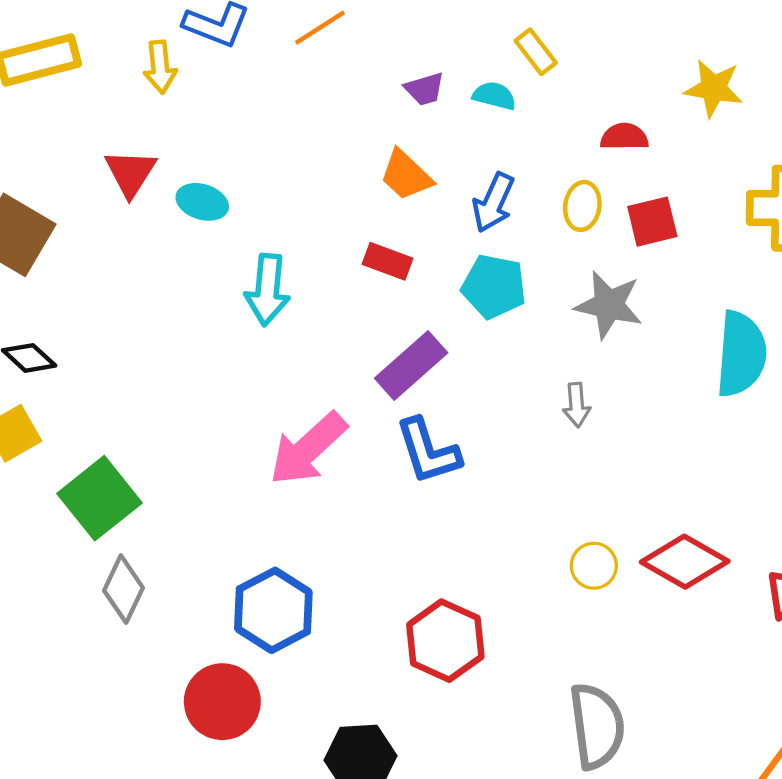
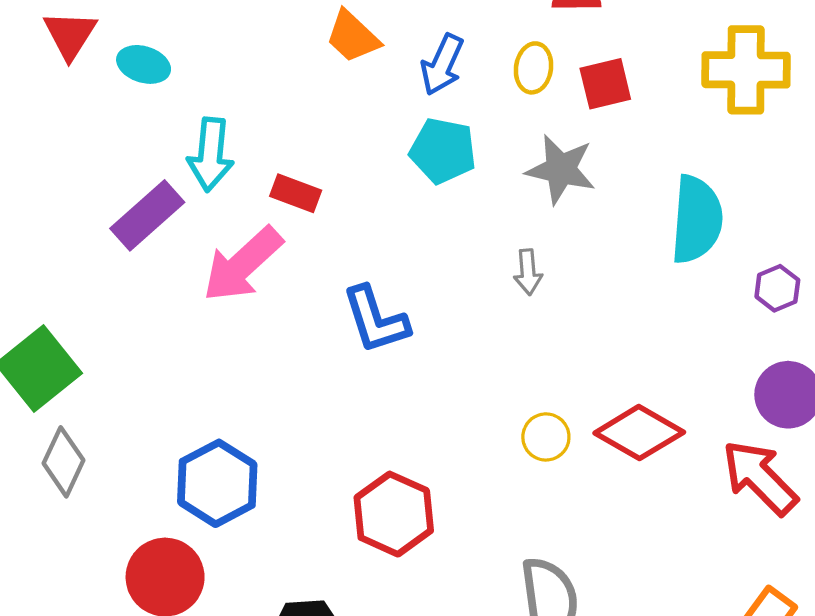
red rectangle: (388, 261) -> (296, 193), moved
purple rectangle: (411, 365) -> (147, 215), moved
pink arrow: (308, 449) -> (243, 264), moved

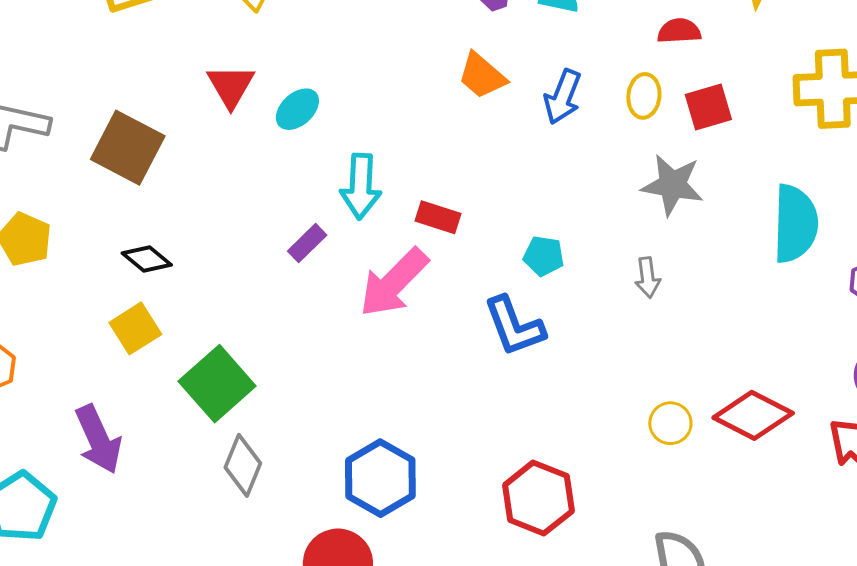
cyan ellipse: (144, 64) -> (297, 109), turned -57
cyan pentagon: (443, 151) -> (544, 256), moved, size x0.7
purple rectangle: (147, 215) -> (307, 243), size x0.6

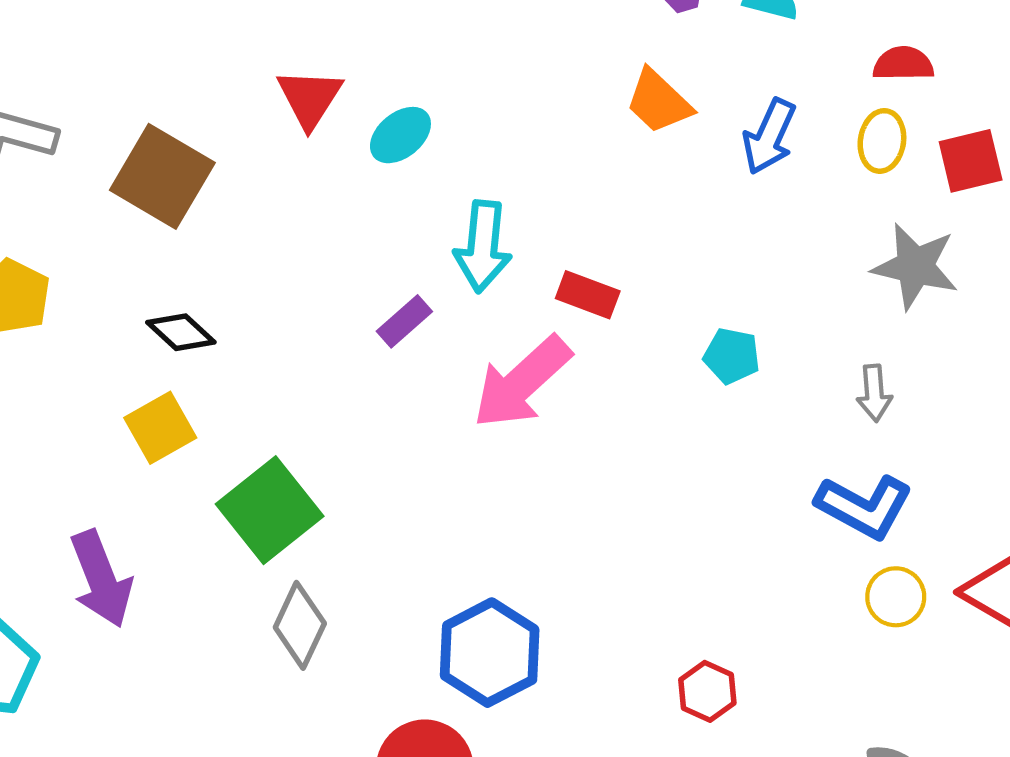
red semicircle: (679, 31) -> (903, 64), moved
blue L-shape: (514, 326) -> (864, 507), moved, turned -44
red hexagon: (538, 498) -> (707, 691), size x0.6

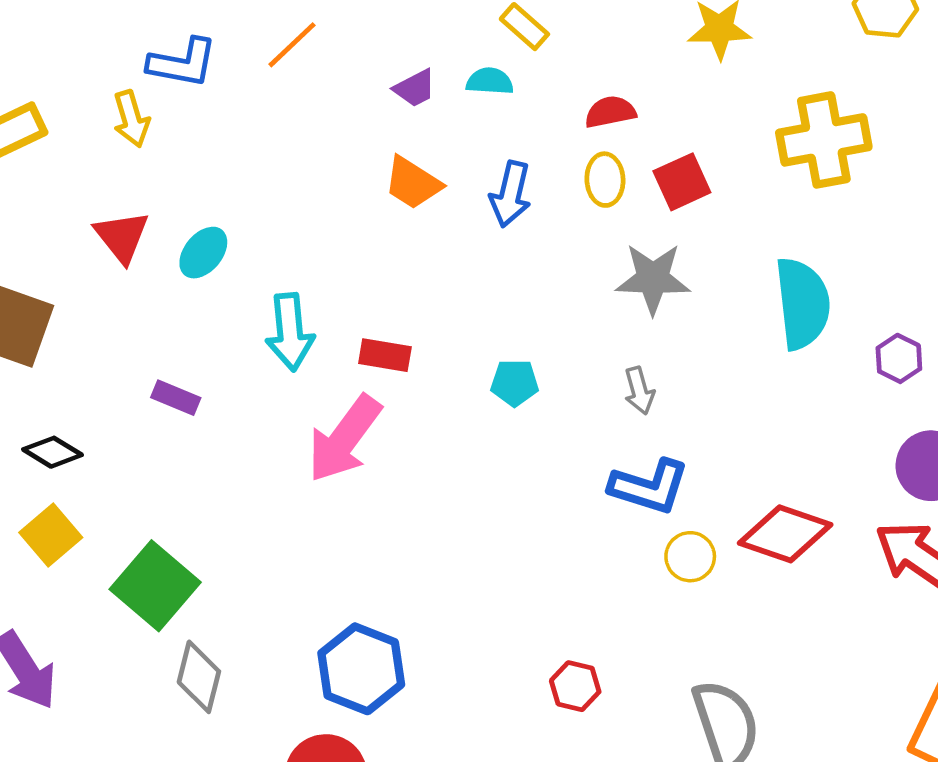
purple rectangle: (404, 321) -> (176, 398), moved, turned 75
red hexagon: (707, 691) -> (575, 686), moved

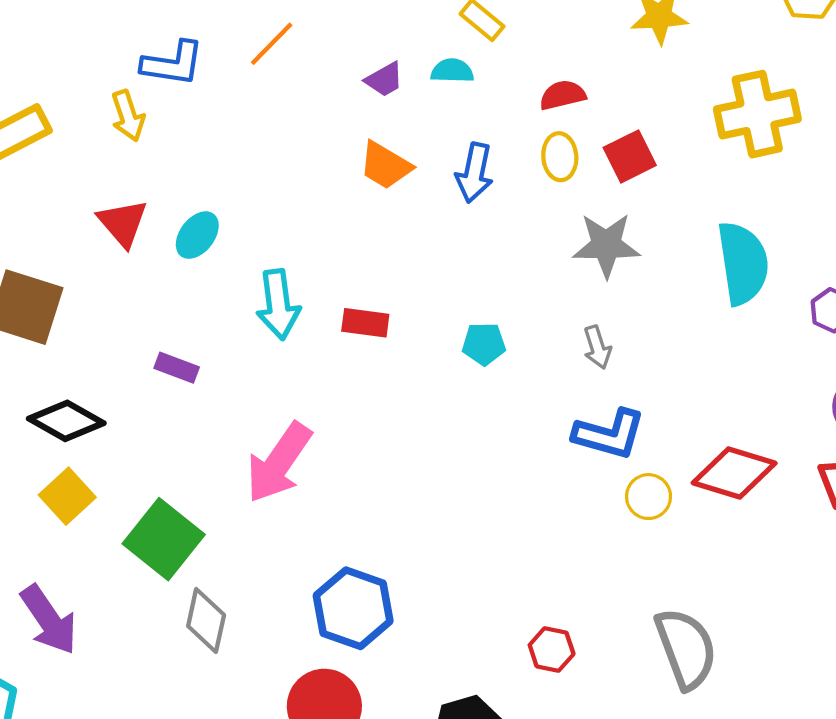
pink arrow: (344, 439) -> (279, 463), moved
black diamond: (53, 452) -> (66, 421), size x1.4
red hexagon: (575, 686) -> (552, 650), moved

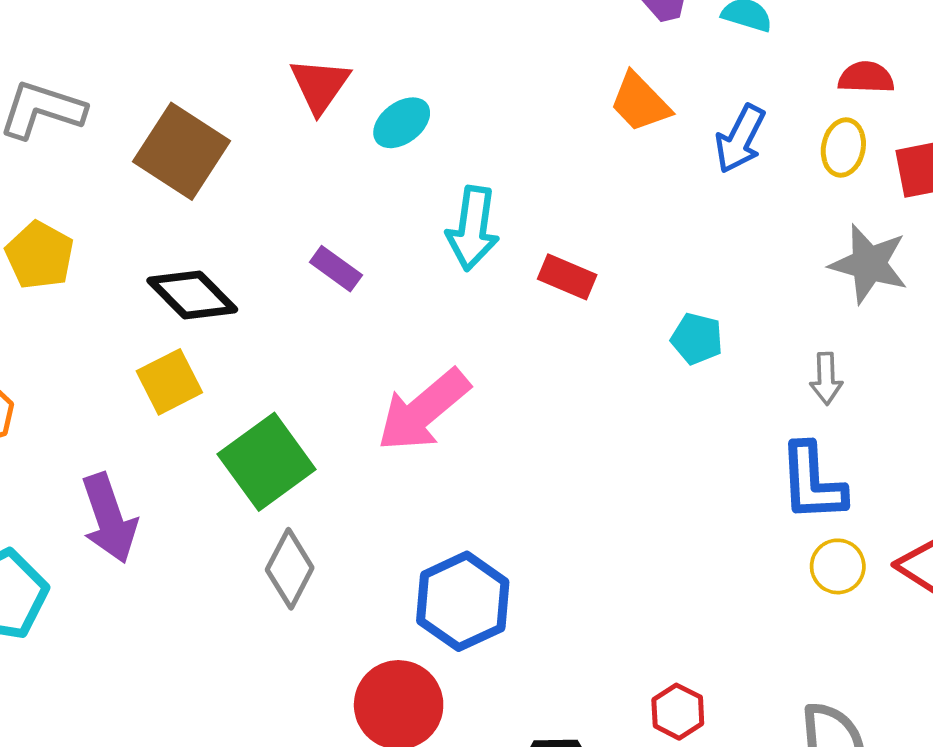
blue L-shape: (609, 434) -> (812, 482), turned 56

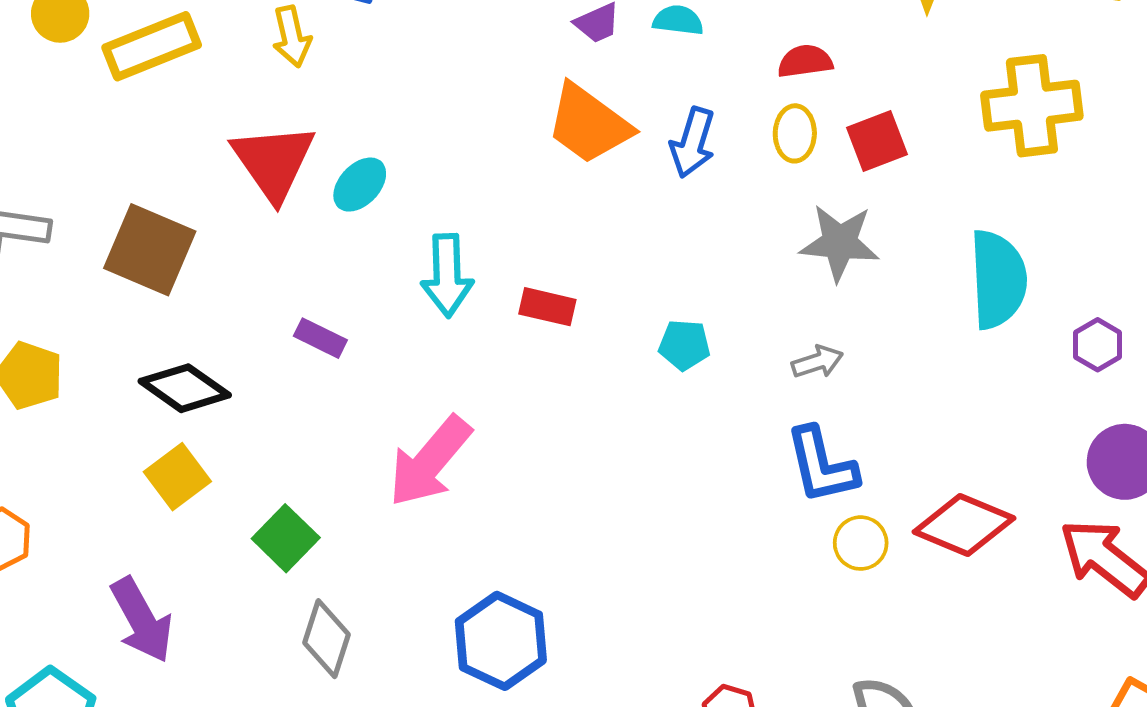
red triangle: (320, 85) -> (273, 162), size x1.4
orange trapezoid: (640, 102) -> (589, 124), size x1.4
gray arrow: (826, 379) -> (817, 362), turned -96
green square: (267, 462) -> (286, 538), size x0.7

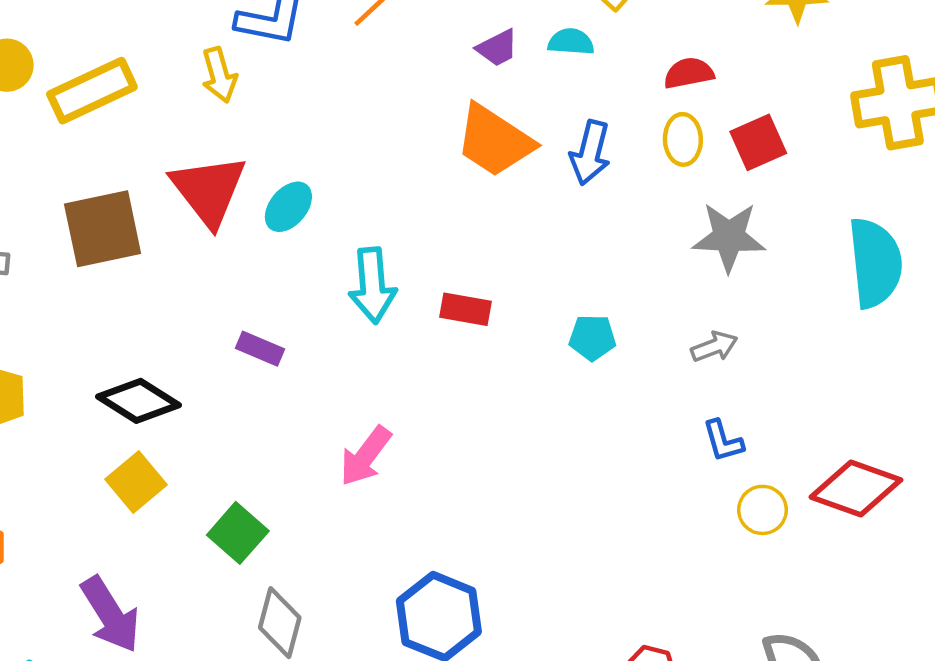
brown square: (150, 250) -> (103, 229), moved, turned -32
pink arrow: (430, 461) -> (366, 456), size x0.7
blue L-shape: (822, 465) -> (723, 441), size x0.6

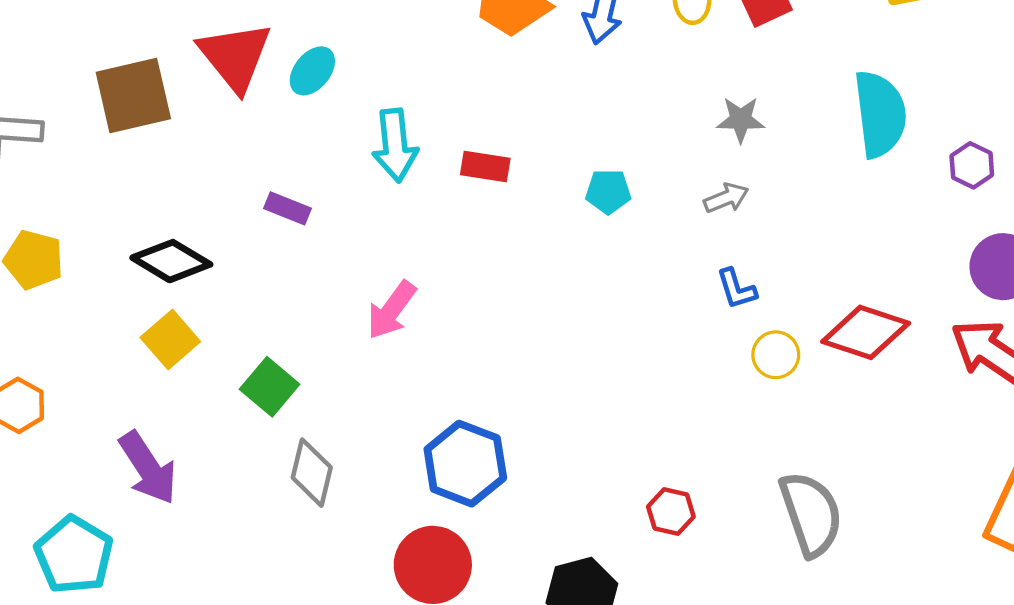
gray star: (729, 237) -> (741, 120), moved, size x0.7

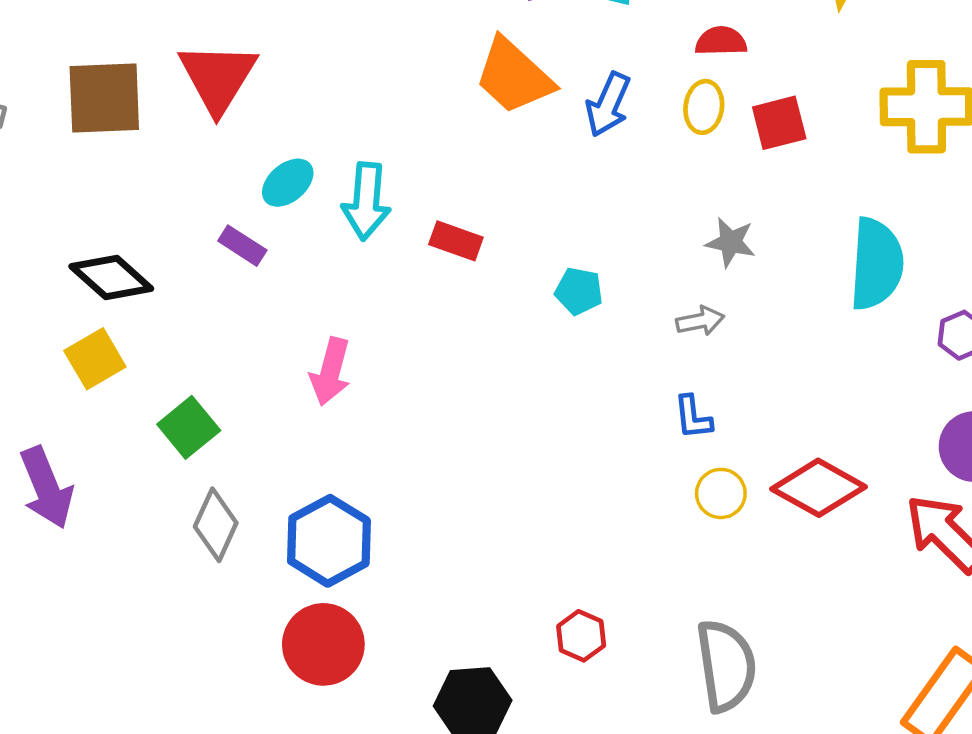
cyan ellipse: (312, 71) -> (288, 183), moved
pink arrow: (392, 310) -> (330, 372), turned -32
blue hexagon: (465, 464) -> (329, 541), moved

